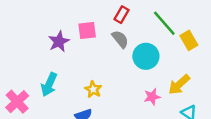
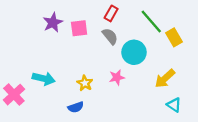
purple star: (59, 42) -> (53, 23), moved
cyan arrow: (49, 84) -> (44, 79), turned -100
pink star: (152, 97) -> (117, 77), moved

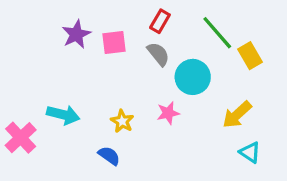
blue semicircle: (76, 107) -> (109, 156), turned -126

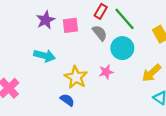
green line: (217, 33) -> (124, 19), moved
cyan arrow: (63, 115) -> (45, 56), moved
yellow star: (122, 121) -> (76, 77), size x1.5

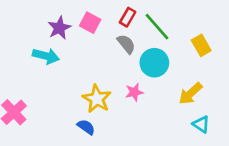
pink square: (70, 25) -> (90, 23), moved, turned 35
cyan arrow: (45, 56) -> (46, 56), moved

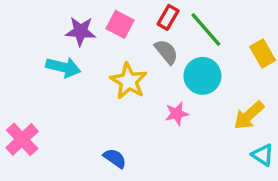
purple star: (59, 28) -> (81, 31), turned 30
yellow star: (97, 99) -> (129, 81), moved

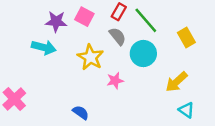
pink star: (177, 114) -> (115, 81), moved

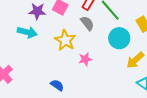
cyan circle: (143, 54) -> (119, 38), moved

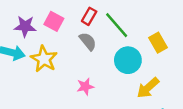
yellow star: (65, 40) -> (44, 59), moved

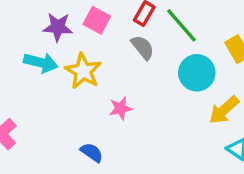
pink star: (85, 87) -> (121, 108), moved

